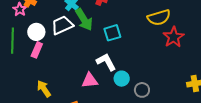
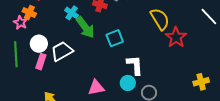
yellow semicircle: (159, 17) -> (160, 19), turned -100
white trapezoid: (62, 25) -> (62, 51), moved
white L-shape: (106, 62) -> (135, 65), moved, turned 30

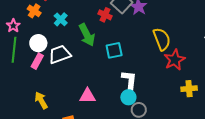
cyan cross: (72, 13) -> (61, 19), moved
pink star: (20, 23) -> (13, 26), moved
yellow cross: (201, 82) -> (189, 89), moved
cyan circle: (128, 83) -> (128, 97), moved

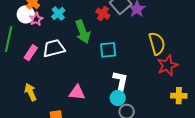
pink star: (13, 26) -> (36, 19), moved
white circle: (38, 43) -> (26, 14), moved

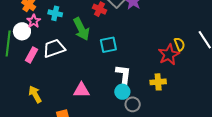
white circle: (26, 14) -> (22, 31), moved
cyan cross: (58, 14) -> (55, 13), turned -32
yellow semicircle: (157, 44) -> (179, 44), moved, size x0.6
yellow cross: (179, 96) -> (158, 82), moved

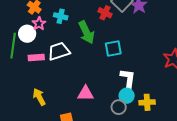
pink rectangle: (32, 55) -> (36, 57), turned 56
yellow cross: (158, 82) -> (147, 102), moved
gray circle: (133, 104) -> (119, 107), moved

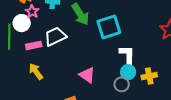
cyan square: (113, 49) -> (109, 27), size x1.4
pink triangle: (86, 93) -> (87, 75), turned 42
yellow arrow: (39, 97) -> (36, 71), moved

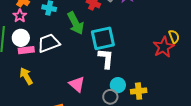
pink star: (32, 12) -> (20, 16), moved
white circle: (22, 23) -> (21, 38), moved
white L-shape: (127, 55) -> (106, 59), moved

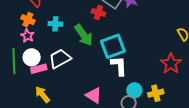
red star: (164, 47) -> (171, 64), moved

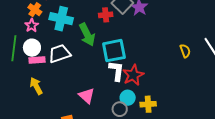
red cross: (98, 13) -> (106, 15), turned -32
cyan cross: (55, 24) -> (61, 19), size x1.6
red star: (171, 64) -> (133, 75), moved

